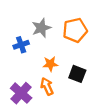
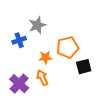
orange pentagon: (75, 30) -> (68, 47), moved
black square: (77, 74) -> (84, 67), moved, turned -35

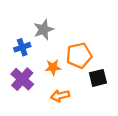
orange arrow: (42, 78) -> (60, 96), moved, turned -77
purple cross: (19, 84) -> (22, 79), moved

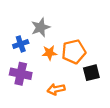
orange star: (53, 67) -> (49, 53), moved
purple cross: (22, 79) -> (21, 74), turned -30

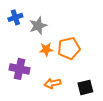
blue cross: (21, 44) -> (15, 17), moved
black square: (91, 73) -> (85, 87), moved

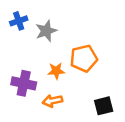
orange star: (46, 49) -> (56, 71), moved
orange arrow: (52, 83) -> (52, 101), moved

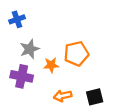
gray star: (46, 31) -> (30, 49), moved
orange arrow: (52, 101) -> (63, 96), moved

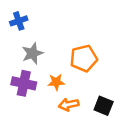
orange star: (51, 65) -> (56, 82), moved
black square: (95, 97) -> (104, 106), turned 36

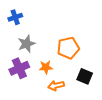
purple cross: (24, 83) -> (19, 68), turned -36
black square: (104, 106) -> (85, 76), moved

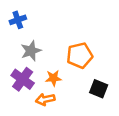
purple cross: (19, 68) -> (23, 79), turned -30
orange arrow: (56, 86) -> (45, 99), moved

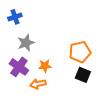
orange pentagon: (80, 55) -> (80, 52), moved

